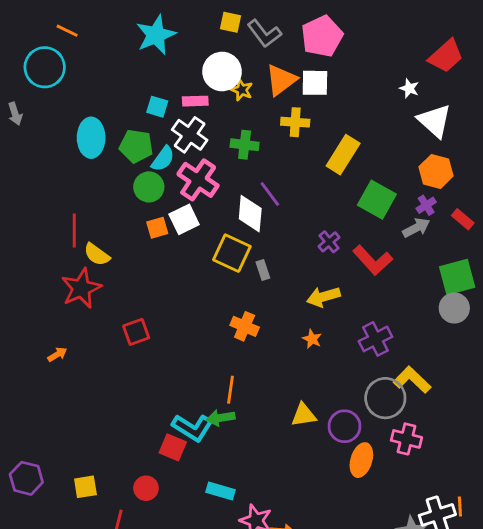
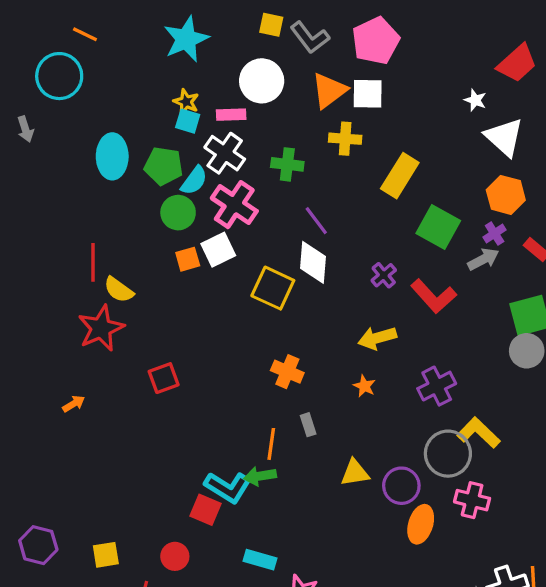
yellow star: (242, 90) -> (186, 102), moved
white diamond: (250, 214) -> (313, 262), moved
gray rectangle: (263, 270) -> (308, 425), moved

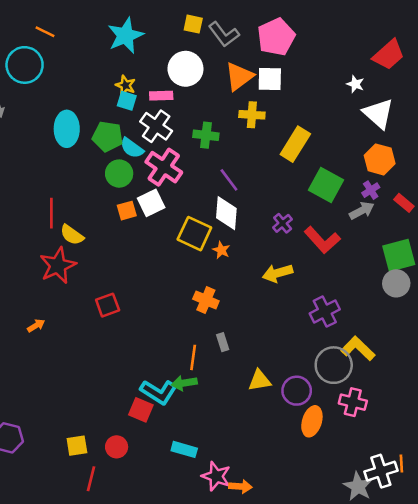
cyan semicircle: (194, 180) -> (132, 148), turned 90
orange star: (364, 386) -> (221, 250), moved
yellow square: (106, 555) -> (77, 446), moved

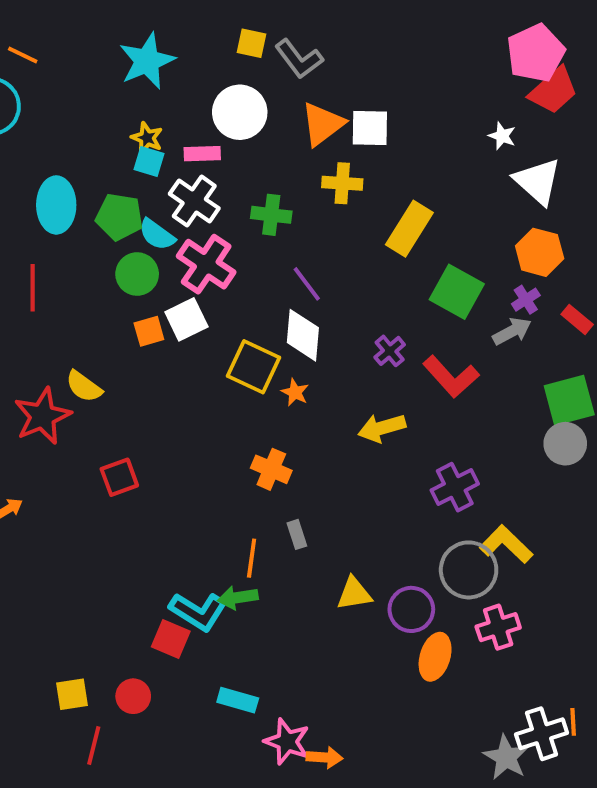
pink pentagon: (276, 37) -> (536, 53), moved
red line: (51, 213) -> (33, 288), moved
yellow semicircle: (72, 235) -> (84, 386), moved
pink cross: (353, 402) -> (498, 627), turned -32

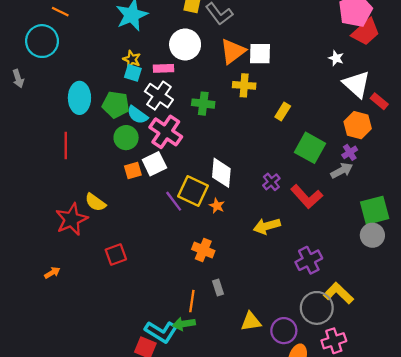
yellow rectangle: (409, 229) -> (283, 111), size x0.6
purple line: (307, 284) -> (174, 201), moved
red rectangle: (577, 319) -> (379, 101), moved

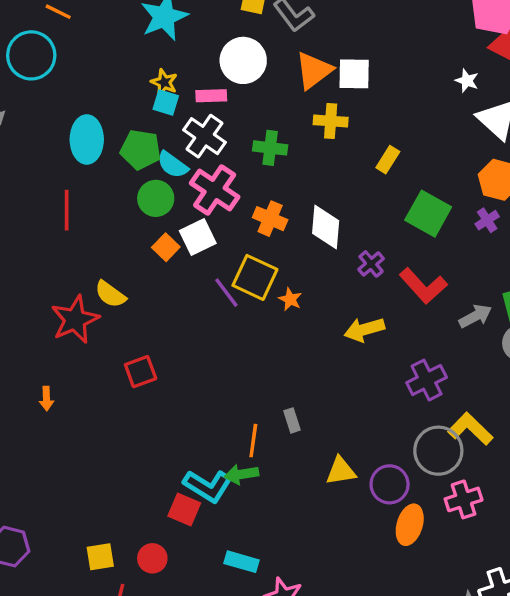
orange square: (133, 171) -> (166, 247), turned -30
gray arrow: (342, 171) -> (475, 316), moved
white diamond: (221, 173) -> (326, 227), moved
orange cross: (203, 250) -> (270, 219), moved
orange arrow: (52, 273) -> (46, 399), turned 119

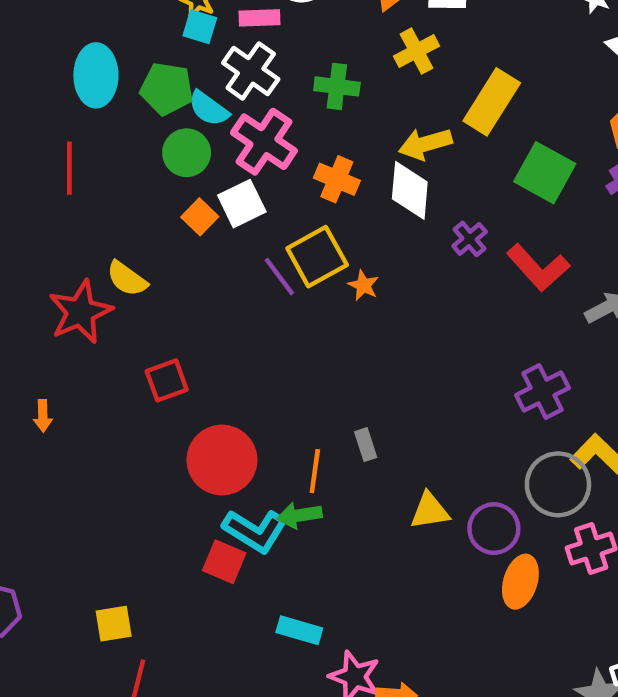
yellow cross: (331, 121) -> (416, 51), turned -32
yellow rectangle: (388, 160) -> (492, 102), size x1.8
yellow square: (255, 277) -> (317, 257), turned 36
yellow arrow: (364, 330) -> (425, 144), moved
red circle: (152, 558) -> (222, 460), moved, size x1.8

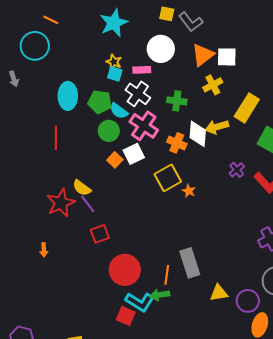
white diamond: (410, 190) -> (198, 134), moved
purple line: (279, 277) -> (88, 204), moved
gray rectangle: (366, 445) -> (190, 263), size x2.0

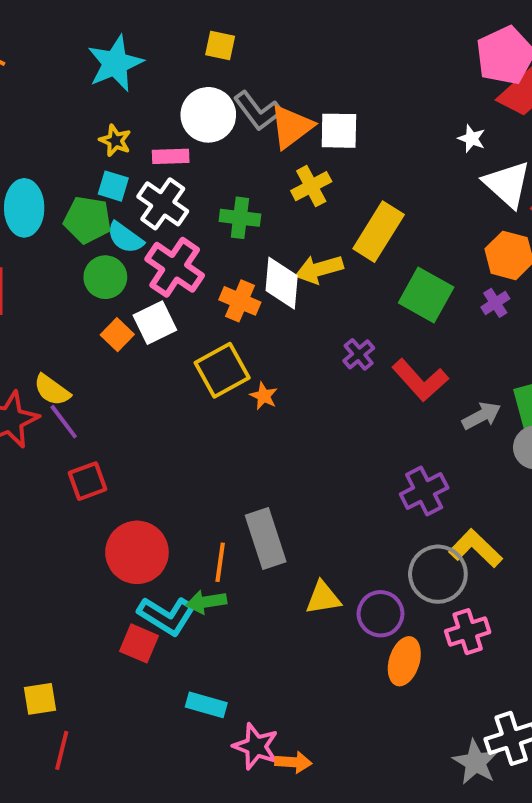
gray L-shape: (191, 22) -> (258, 111), moved
cyan square: (115, 74) -> (113, 186), moved

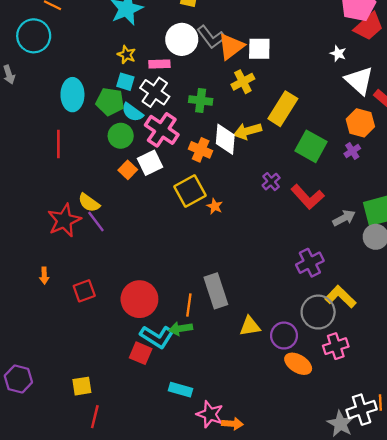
red square: (88, 481) -> (84, 291), moved
orange ellipse: (404, 661) -> (298, 364), turned -76

